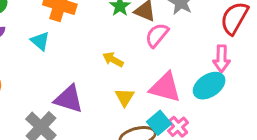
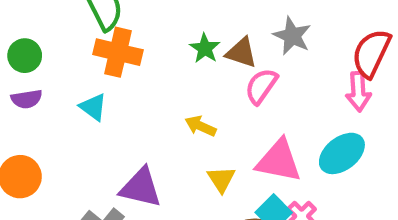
pink arrow: (222, 59) -> (358, 92), moved

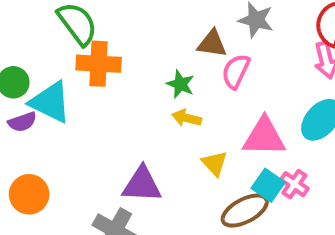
green star: (205, 48) -> (180, 84), moved
cyan triangle: (93, 107) -> (50, 102), moved, size x1.6

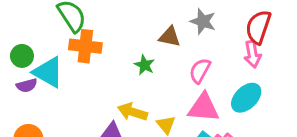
pink semicircle: (236, 71) -> (200, 71), moved
yellow arrow: (187, 118) -> (132, 112), moved, size x1.4

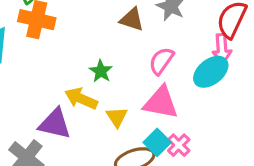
green star: (145, 65) -> (101, 71), moved
cyan ellipse: (246, 98) -> (211, 72), moved

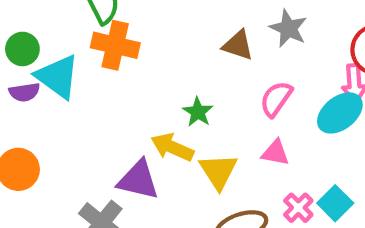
pink triangle: (161, 103) -> (275, 153), size x0.6
yellow triangle: (117, 117) -> (218, 171), size x1.4
cyan square: (157, 142) -> (335, 203), moved

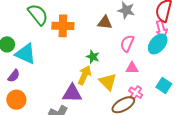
orange cross: (115, 45) -> (63, 26), moved
purple semicircle: (24, 92) -> (14, 76), moved, turned -32
yellow arrow: (172, 147) -> (84, 75), turned 102
pink cross: (298, 208) -> (136, 93), moved

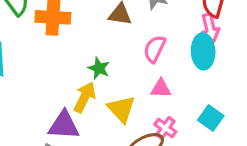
cyan ellipse: (158, 44) -> (203, 51), turned -45

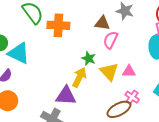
pink semicircle: (155, 49) -> (111, 40), moved
yellow triangle: (121, 109) -> (109, 72), moved

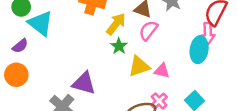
yellow triangle: (109, 72) -> (139, 66), turned 42
yellow arrow: (79, 77) -> (116, 24), moved

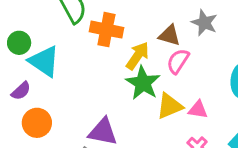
green star: (119, 46) -> (143, 83), size x1.6
orange circle: (16, 75) -> (37, 123), moved

